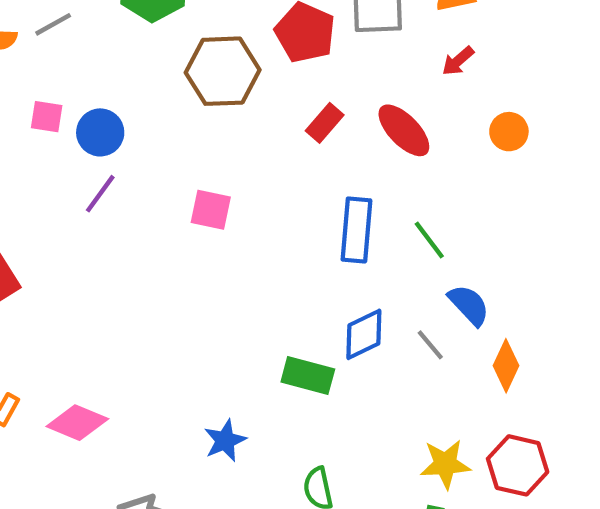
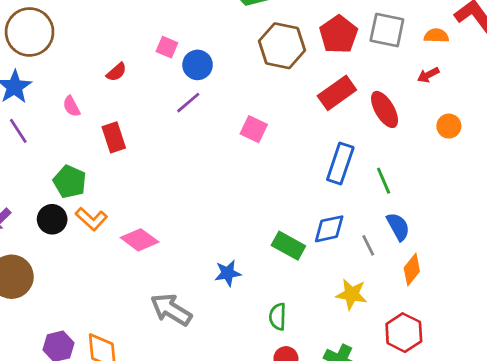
red rectangle: (325, 123) -> (337, 93), size x1.5
yellow star: (445, 464) -> (352, 294), moved

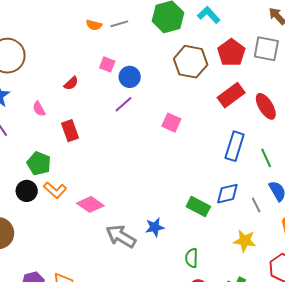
gray arrow: (171, 310) -> (121, 236), moved

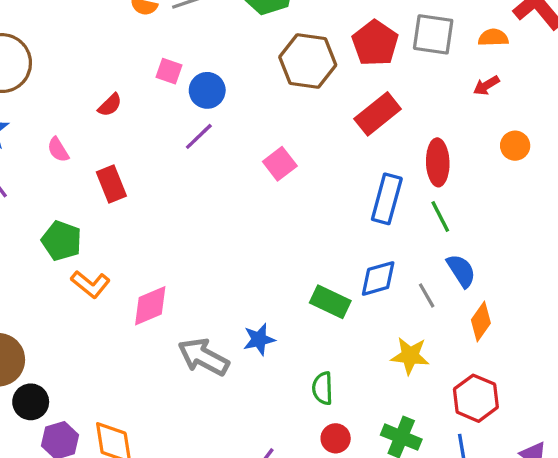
red ellipse: (266, 106) -> (438, 162), moved, turned 32
pink square: (171, 123) -> (280, 164), turned 30
black circle: (27, 191) -> (31, 402), moved
pink diamond: (90, 204) -> (150, 306), turned -56

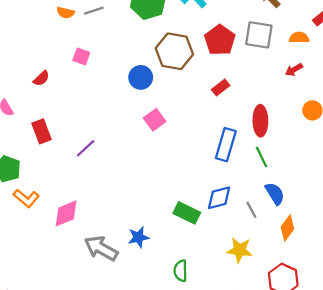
blue circle: (207, 90) -> (141, 77), moved
red rectangle: (378, 114) -> (221, 88), size x0.6
purple line: (199, 136) -> (86, 148), moved

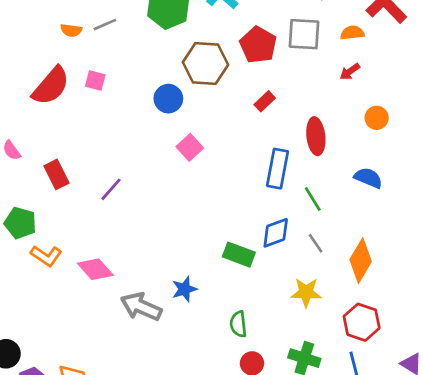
red semicircle: (41, 78) -> (51, 86), moved, size x2.0
green line: (261, 157) -> (313, 199), moved
blue semicircle: (275, 194) -> (368, 178), moved, turned -30
pink diamond: (66, 213) -> (95, 269), turned 76
orange diamond: (287, 228) -> (361, 261), size x1.4

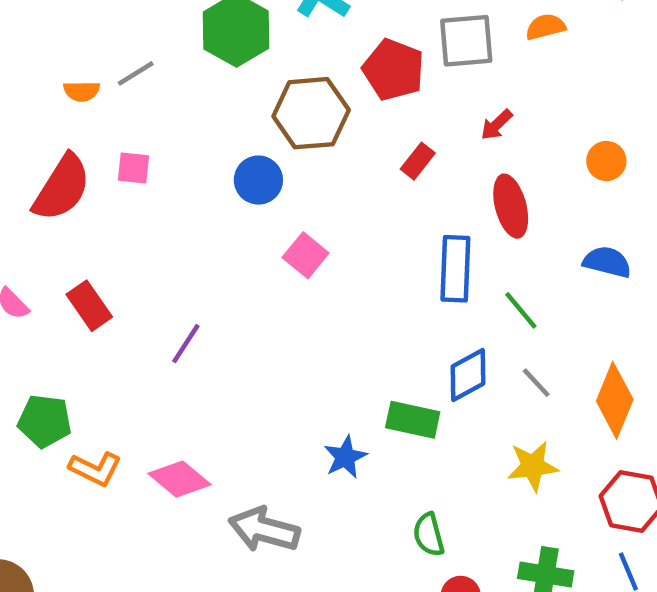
red arrow: (350, 72) -> (497, 125), moved
red rectangle: (56, 174) -> (89, 306), moved
blue star: (184, 289) -> (345, 457), moved

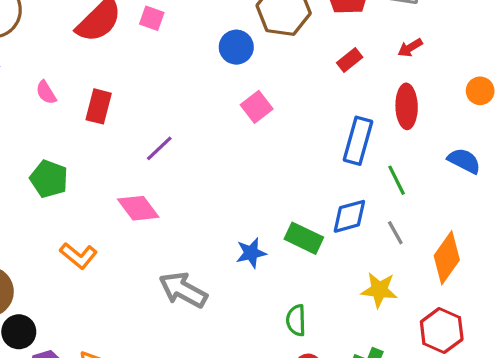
red rectangle: (89, 306) -> (99, 106), turned 36
orange L-shape: (95, 469) -> (79, 256), moved
pink diamond: (180, 479) -> (138, 208), moved

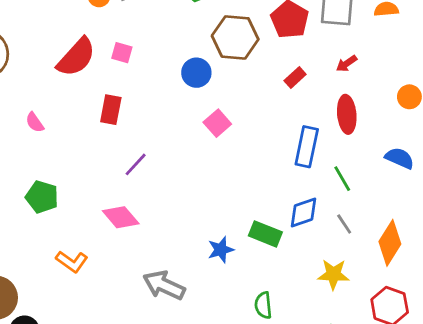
red rectangle: (99, 106) -> (111, 110), moved

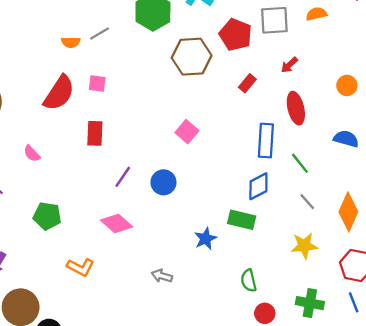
blue circle: (196, 73) -> (163, 182), moved
blue diamond: (304, 212) -> (258, 186), moved
gray arrow: (164, 285) -> (162, 276), size x0.6

